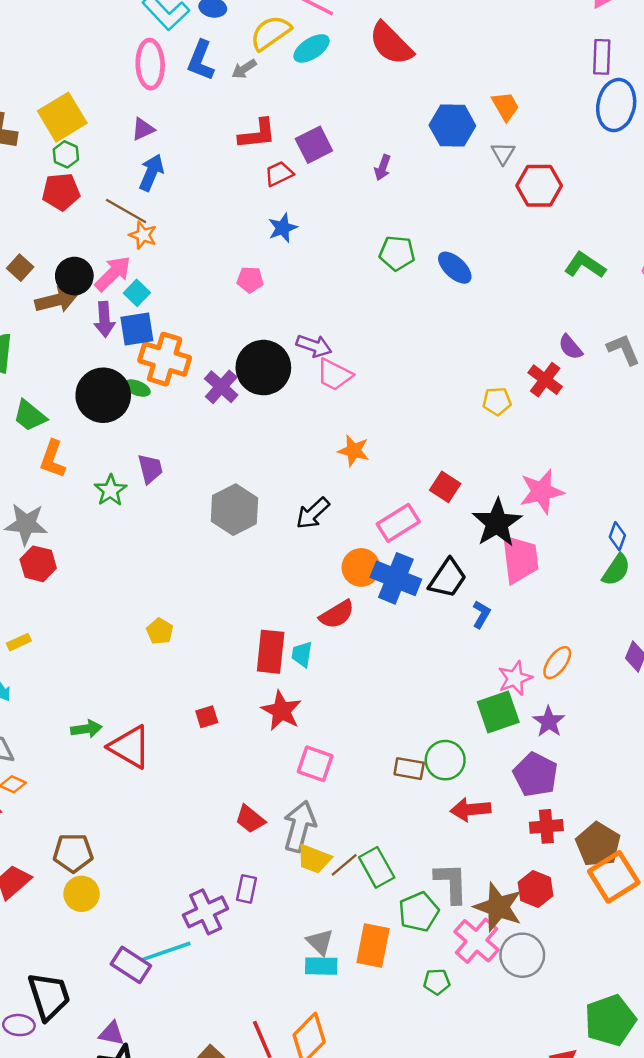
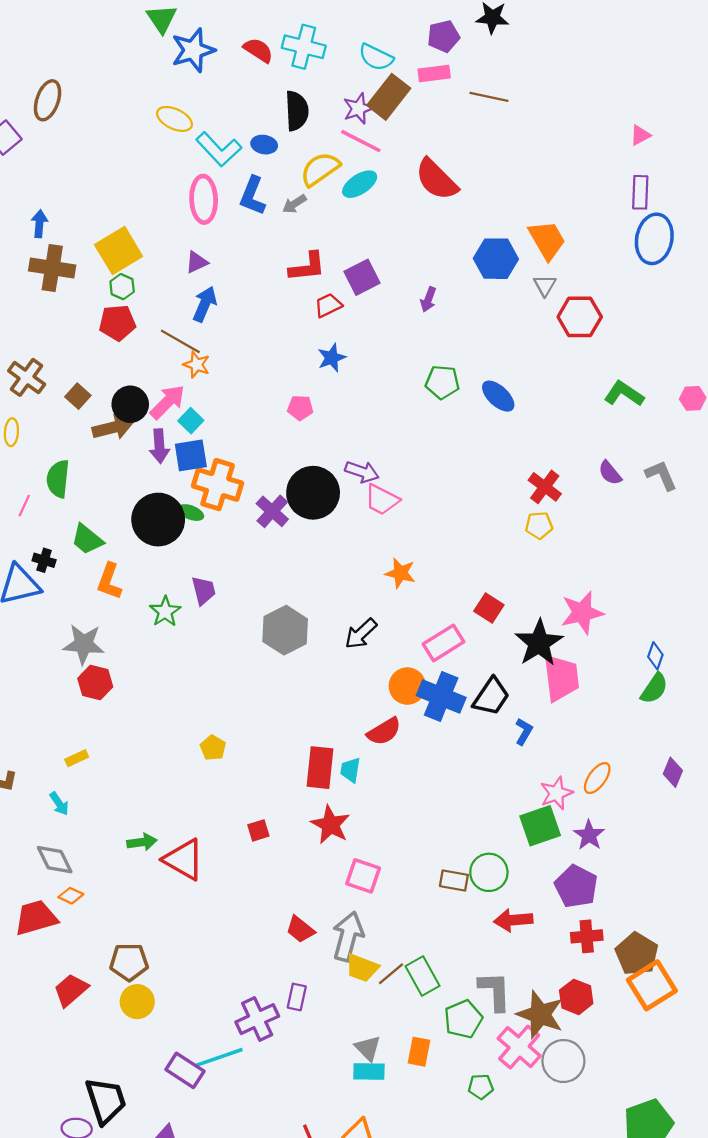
orange trapezoid: (505, 106) -> (547, 240), size x1.4
red cross: (545, 380) -> (545, 487), moved
orange rectangle: (373, 946) -> (419, 1052), size x0.7

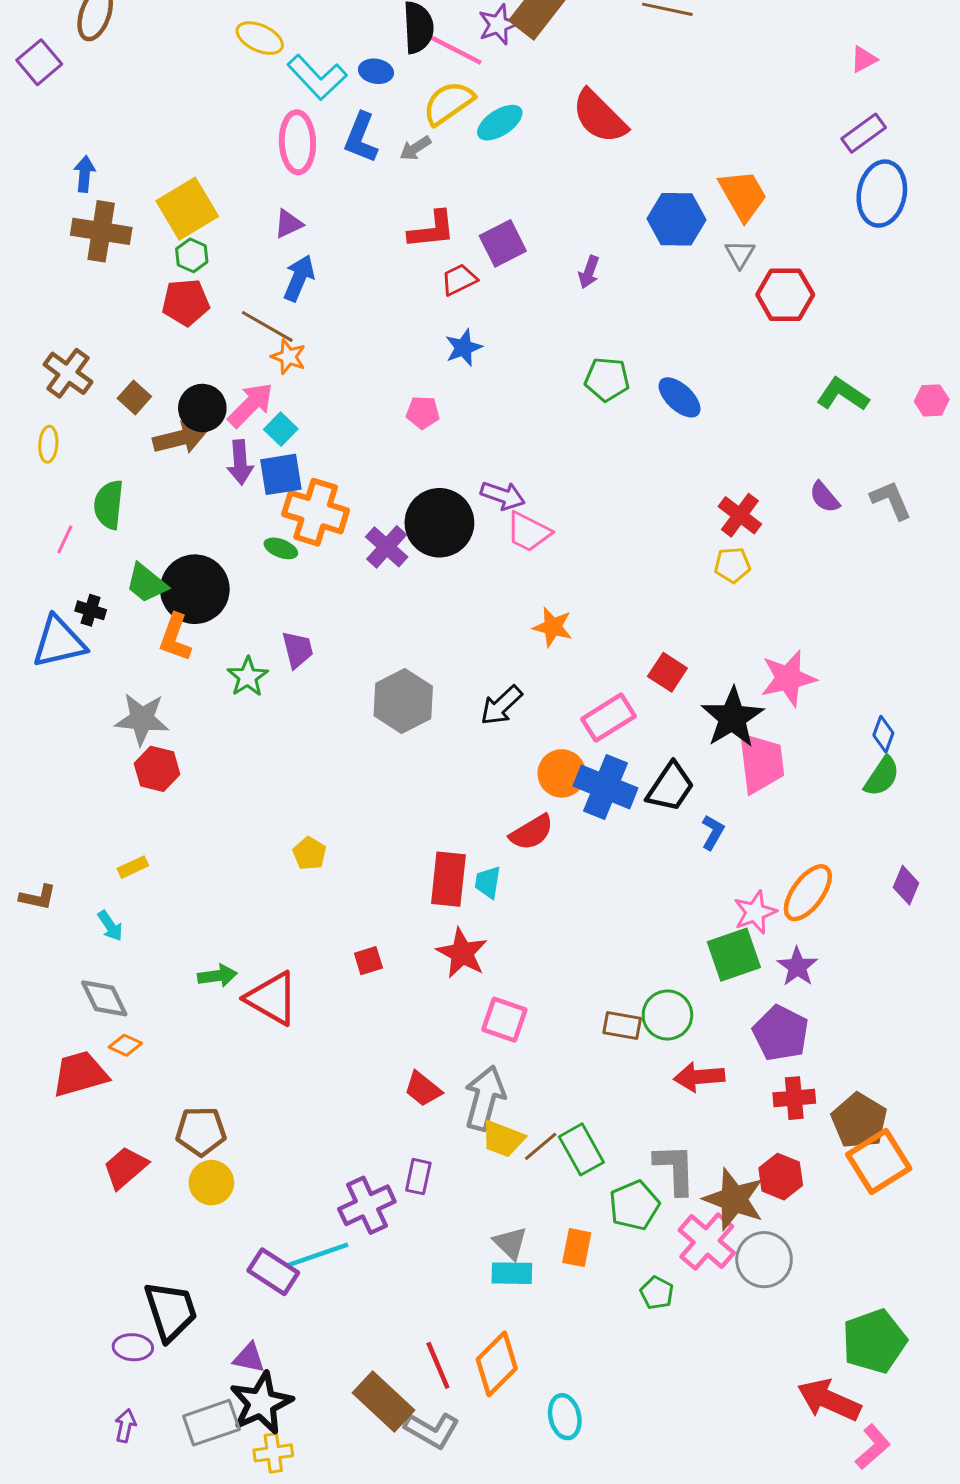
pink line: (361, 141) -> (456, 50), moved
purple rectangle: (640, 192) -> (864, 133), turned 52
black circle: (158, 520) -> (195, 589), moved
orange ellipse: (597, 778) -> (808, 893), size x1.4
green pentagon: (481, 1087) -> (657, 1293), turned 30

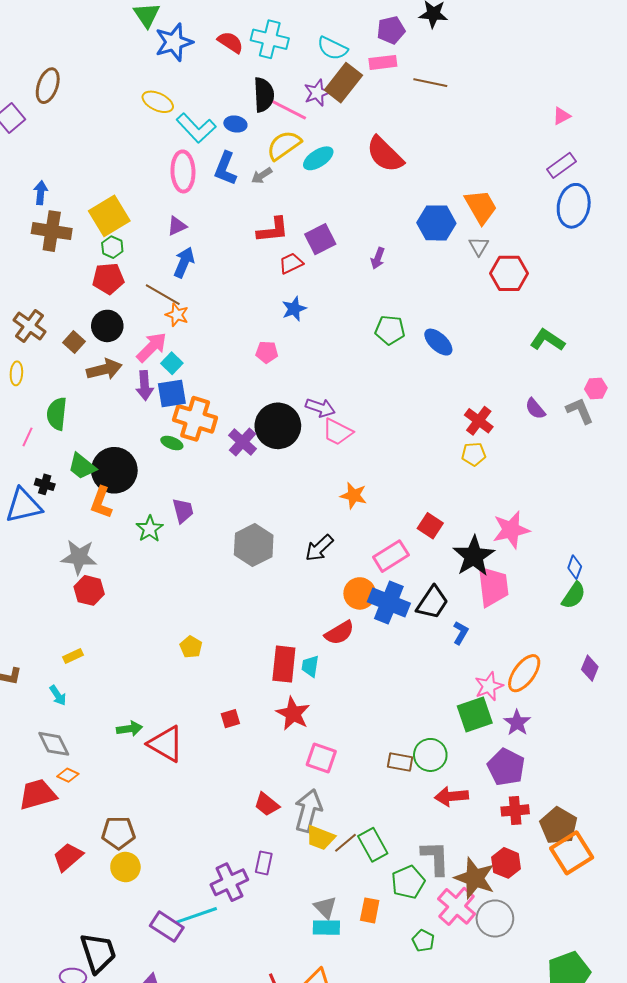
pink hexagon: (932, 400) -> (596, 389), moved
black circle: (202, 408) -> (107, 326), moved

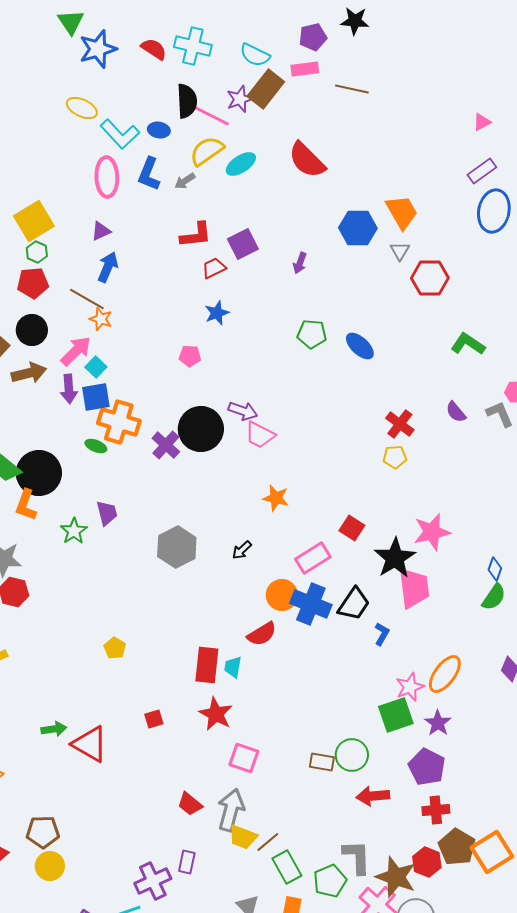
black arrow: (319, 548) -> (242, 550), size x0.7
brown pentagon: (559, 826) -> (457, 847), moved
green rectangle: (373, 845) -> (287, 867), moved

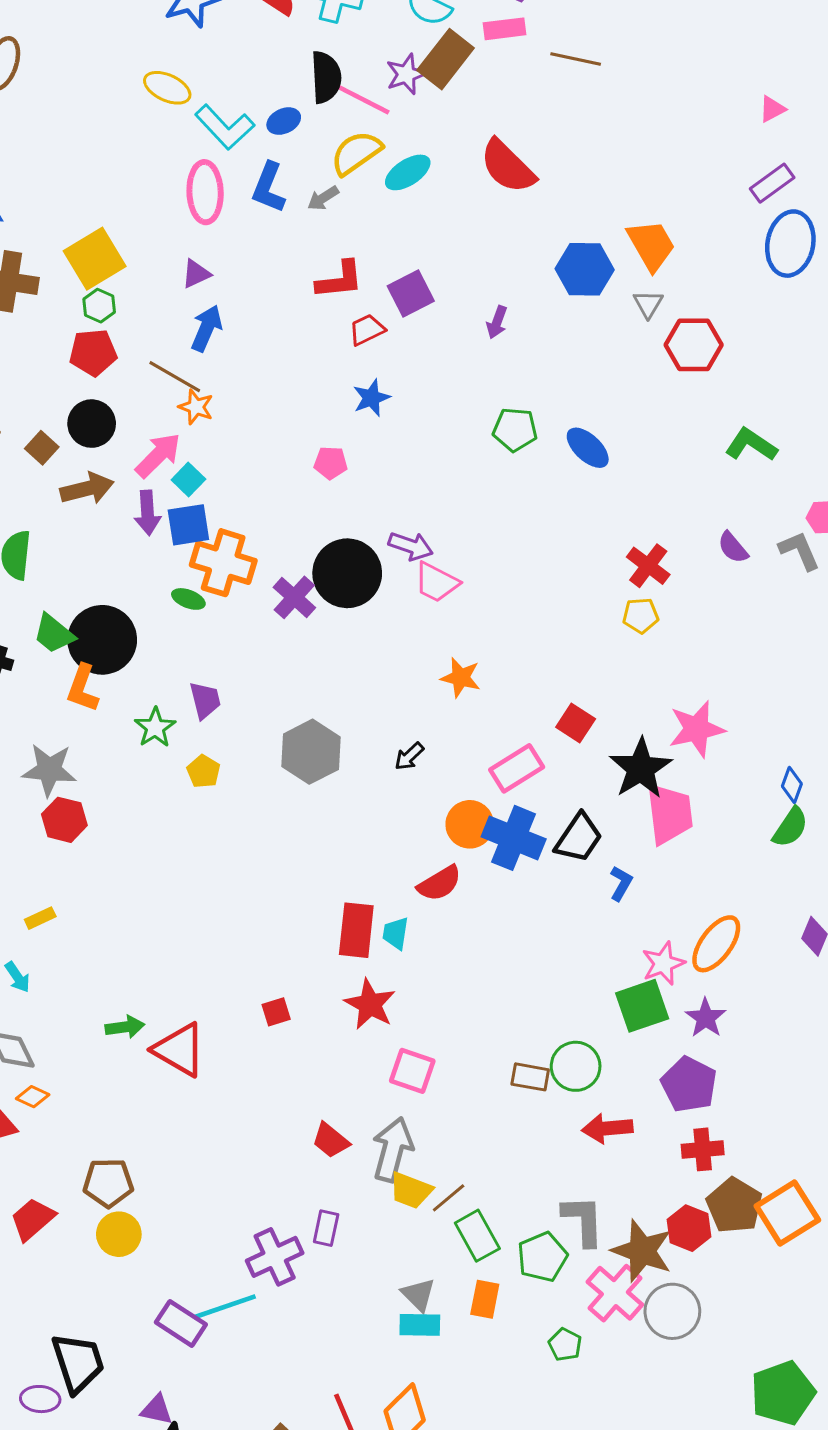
blue ellipse: (159, 130) -> (284, 121), turned -35
yellow pentagon: (115, 648) -> (204, 771), moved

